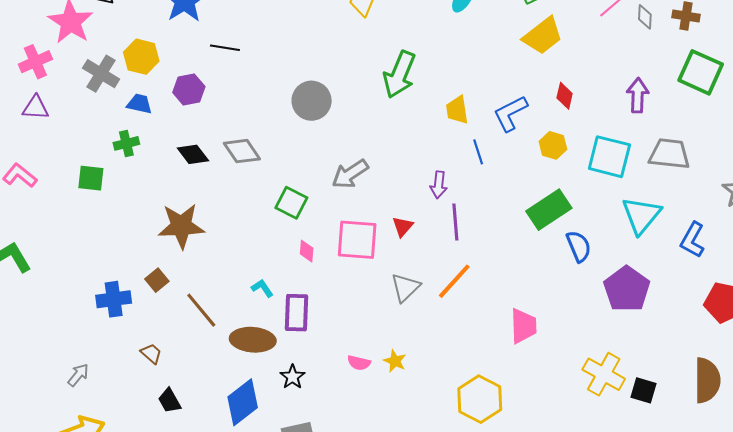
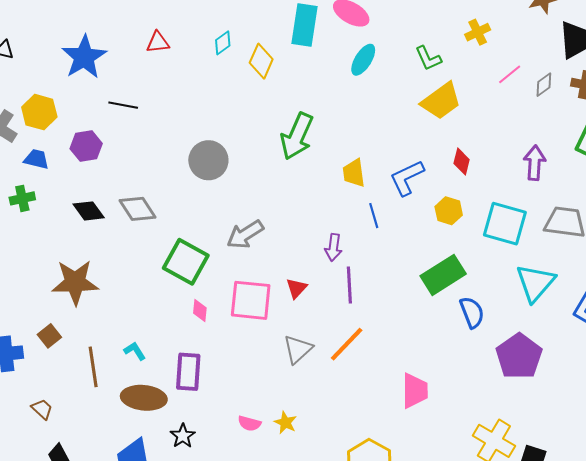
gray diamond: (645, 17) -> (544, 85), turned 50
green square: (291, 203) -> (186, 262), size x1.4
cyan L-shape: (262, 288) -> (135, 351), moved
brown line: (201, 310) -> (93, 367), turned 30

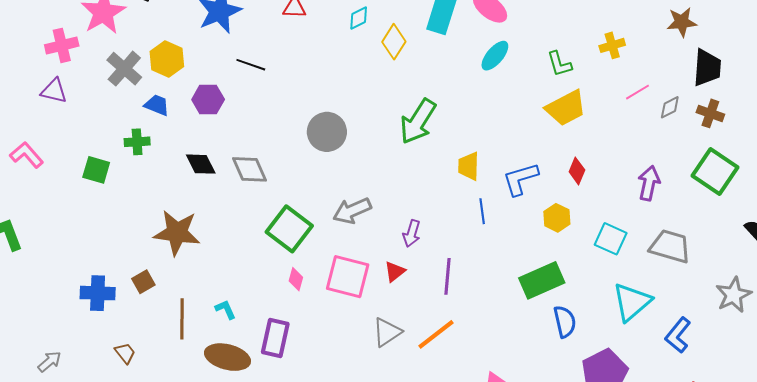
cyan square: (505, 224) -> (611, 239), size x0.7
purple arrow: (333, 247) -> (412, 233), moved

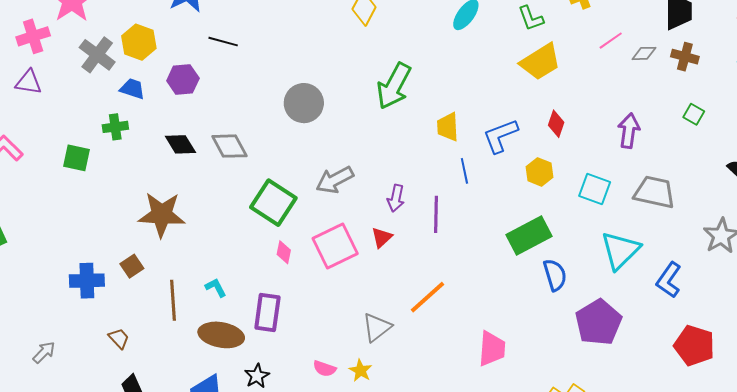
gray diamond: (670, 107) -> (644, 53), turned 30
green square: (715, 172) -> (694, 114), size x0.5
purple line: (448, 276) -> (436, 214), moved
pink square: (348, 277) -> (335, 246), turned -36
gray triangle: (387, 332) -> (377, 327), moved

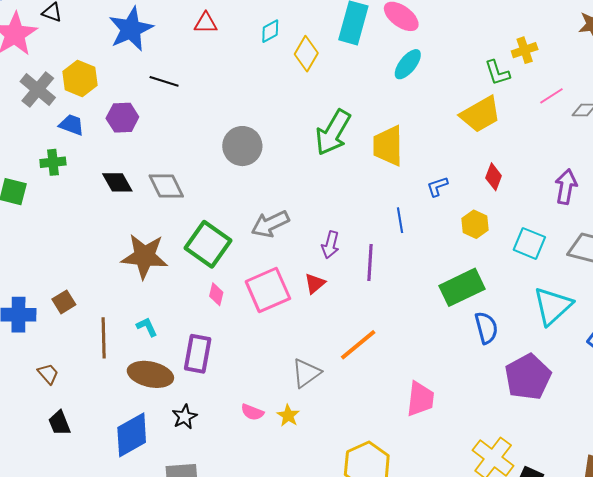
green L-shape: (531, 18) -> (497, 73), moved
yellow trapezoid: (448, 127) -> (388, 146), moved, size x1.4
blue L-shape: (500, 136) -> (437, 187), size x0.6
brown star: (162, 215) -> (145, 256), moved

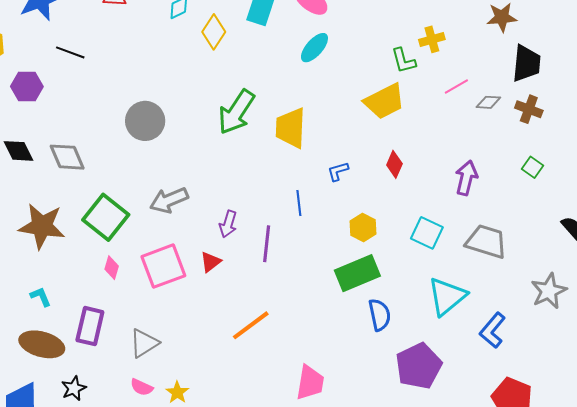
yellow hexagon: (475, 224) -> (363, 227), moved
gray triangle: (306, 373) -> (144, 343), moved

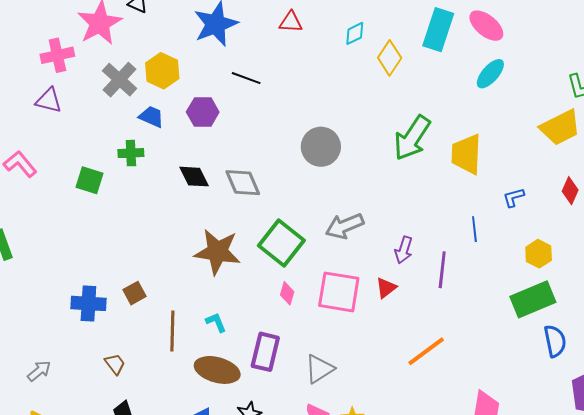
pink square: (163, 266) -> (339, 292), turned 30

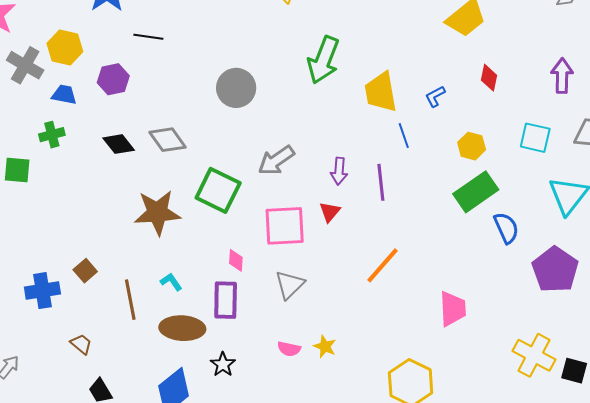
yellow trapezoid: (466, 154) -> (381, 92), moved
pink diamond: (287, 293) -> (236, 260), moved
gray triangle: (319, 369) -> (290, 285), moved

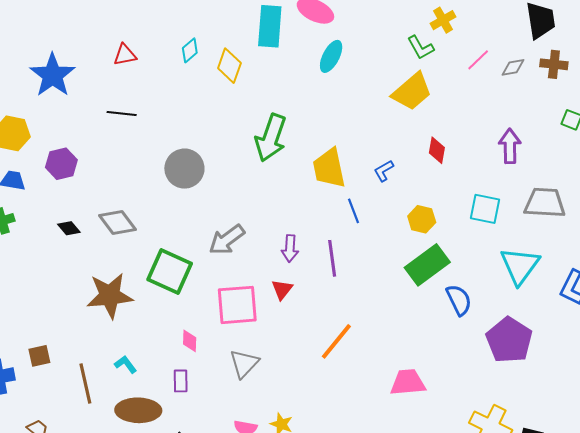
black line: (148, 37) -> (122, 113), moved
black diamond: (119, 144) -> (69, 228), size x0.7
brown square: (85, 271) -> (39, 356), turned 30
purple rectangle: (226, 300) -> (181, 381), size x0.6
pink trapezoid: (453, 309) -> (408, 382), turned -90

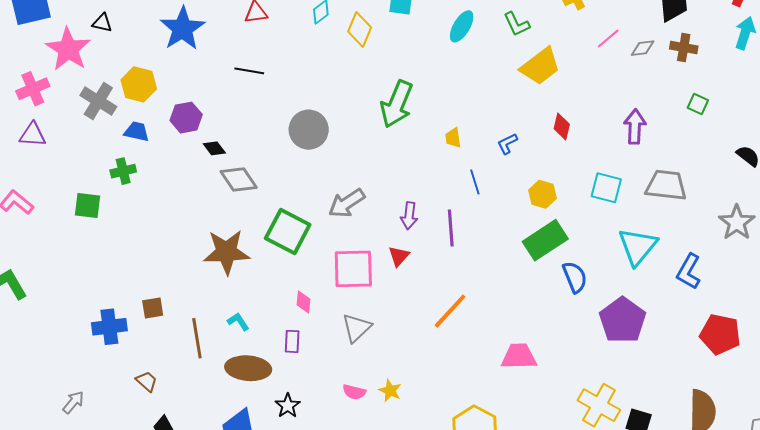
green L-shape: (421, 47) -> (517, 24), moved
yellow trapezoid: (329, 168) -> (453, 138), size x0.5
black diamond: (69, 228) -> (214, 148), moved

